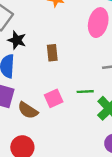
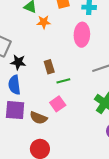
green line: (85, 92) -> (63, 81), moved

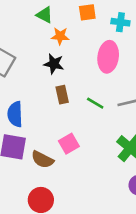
black star: (18, 62) -> (54, 64), moved
green line: (63, 81) -> (95, 103), moved, turned 40

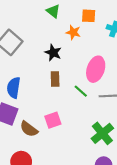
orange star: (60, 36) -> (73, 32), moved
pink ellipse: (108, 57) -> (96, 69), moved

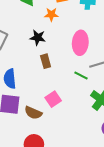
green line: (81, 91) -> (81, 75), moved

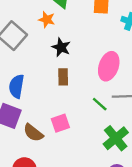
orange star: (51, 14) -> (47, 20), moved

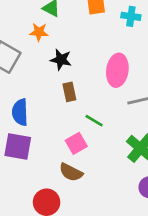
green line: (100, 104) -> (94, 121), moved
brown semicircle: (33, 133) -> (71, 172), moved

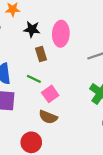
pink ellipse: (117, 70) -> (61, 34), moved
green line: (94, 121) -> (34, 79), moved

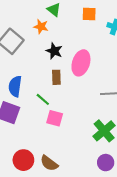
pink square: (50, 94) -> (55, 118), turned 35
brown semicircle: (48, 117) -> (49, 163), moved

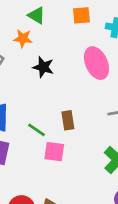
pink ellipse: (81, 63) -> (96, 63), moved, turned -35
brown rectangle: (56, 77) -> (68, 120), moved

